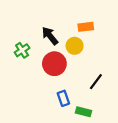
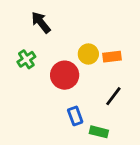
orange rectangle: (86, 27) -> (112, 57), moved
black arrow: (50, 36) -> (41, 22), moved

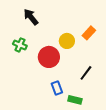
orange rectangle: (112, 57) -> (89, 33), moved, turned -40
green cross: (26, 59) -> (20, 45), turned -32

